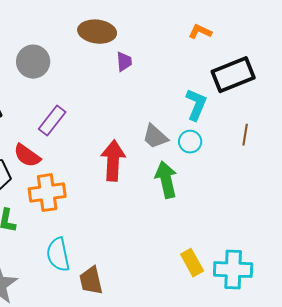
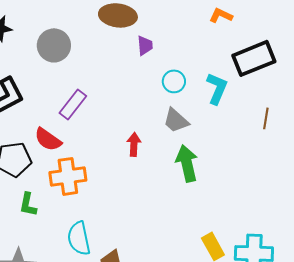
cyan circle: (190, 142) -> (174, 81), moved
red arrow: (113, 161) -> (134, 144), size x0.6

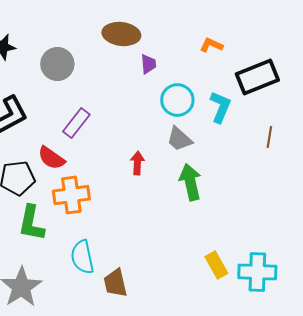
orange L-shape: (221, 15) -> (211, 45), moved
cyan circle: (174, 81) -> (177, 100), size x1.4
green L-shape: (28, 204) -> (31, 223), size x1.5

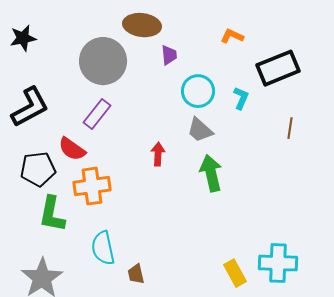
gray circle: (57, 64) -> (103, 61), moved, size x1.4
cyan L-shape: (220, 107) -> (241, 98), size x0.7
yellow rectangle: (216, 265) -> (235, 273), moved
brown trapezoid: (115, 283) -> (136, 274), size x0.7

